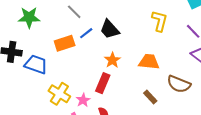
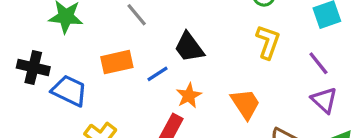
blue line: (86, 33) -> (158, 74), moved
orange trapezoid: (149, 62) -> (245, 104), turned 45

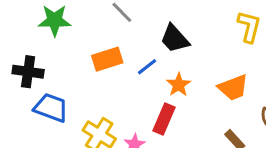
blue trapezoid: (69, 91) -> (51, 108), moved
orange trapezoid: (245, 104) -> (233, 88), turned 108

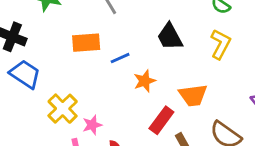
black trapezoid: (175, 39) -> (170, 37), moved
red rectangle: (164, 119) -> (161, 120), moved

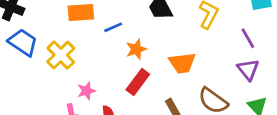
yellow cross: (63, 109) -> (61, 55), moved
red rectangle: (161, 120) -> (138, 82), moved

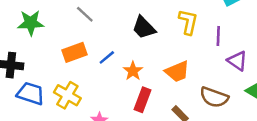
purple line: (248, 38) -> (218, 36), moved, turned 48

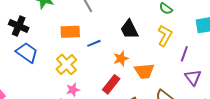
orange star: (133, 71) -> (121, 58), moved
yellow cross: (67, 95) -> (66, 64), moved

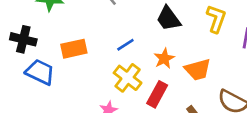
orange rectangle: (70, 32) -> (74, 49), moved
yellow cross: (66, 64) -> (128, 78), moved

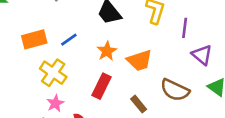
orange rectangle: (74, 49) -> (34, 39), moved
yellow cross: (128, 78) -> (53, 73), moved

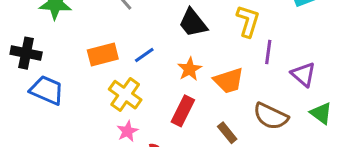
purple line: (185, 28) -> (268, 52), moved

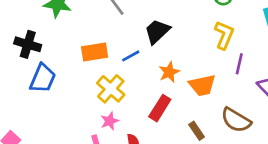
black trapezoid: (193, 23) -> (157, 31), moved, turned 80
blue trapezoid: (47, 90) -> (43, 78), turned 84

